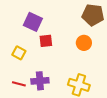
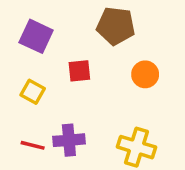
brown pentagon: (93, 15) -> (116, 26), moved
purple square: (33, 22) -> (36, 36), moved

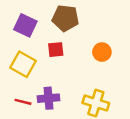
brown pentagon: (116, 26) -> (65, 18), moved
yellow square: (33, 92) -> (23, 64), size x1.5

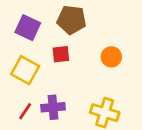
red line: (23, 102) -> (25, 111), turned -70

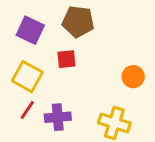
orange circle: (111, 57) -> (133, 77), moved
red line: (25, 111) -> (27, 110), moved

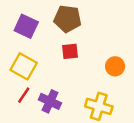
red square: (66, 59) -> (70, 51), moved
purple cross: (58, 117) -> (50, 101), turned 30

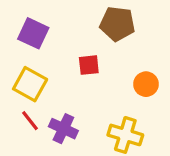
brown pentagon: (68, 19) -> (117, 24), moved
red line: (24, 95) -> (30, 121), turned -72

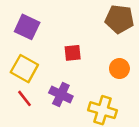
brown pentagon: (117, 24) -> (119, 19), moved
purple cross: (63, 129) -> (61, 95), moved

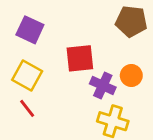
red square: (73, 53) -> (80, 58), size x1.5
purple cross: (61, 95) -> (103, 85), moved

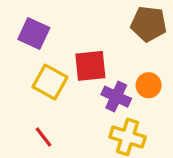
yellow square: (27, 76) -> (50, 82), moved
red line: (27, 108) -> (44, 137), moved

